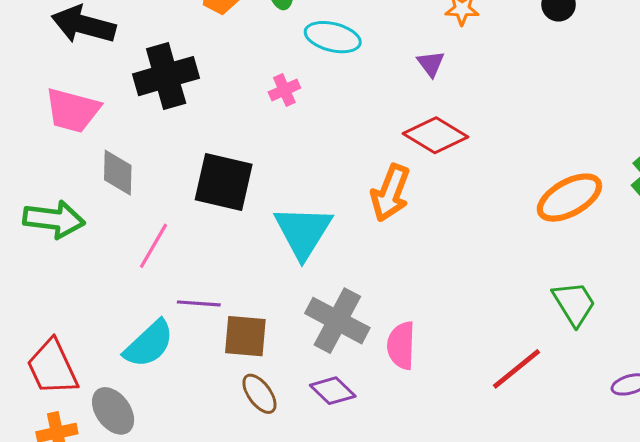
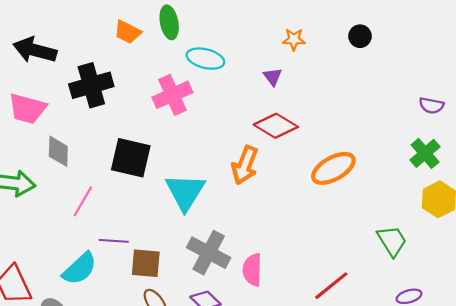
pink cross: (284, 90) -> (172, 95), size x1.8
orange ellipse: (569, 198) -> (333, 168), moved
green trapezoid: (574, 303) -> (392, 241), moved

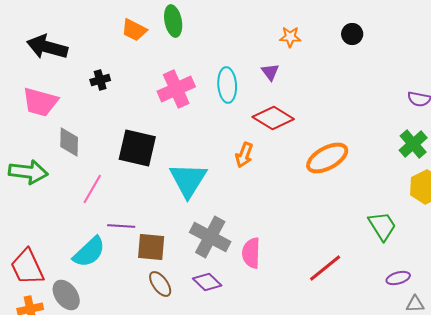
cyan ellipse: (205, 59) -> (227, 85), moved, turned 72
black cross: (91, 85) -> (100, 80), size x0.5
orange arrow: (245, 165) -> (244, 155), size x0.7

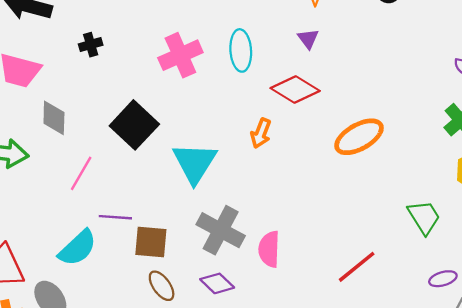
purple triangle: (270, 72) -> (308, 39), moved
black square: (137, 148) -> (134, 125), turned 30

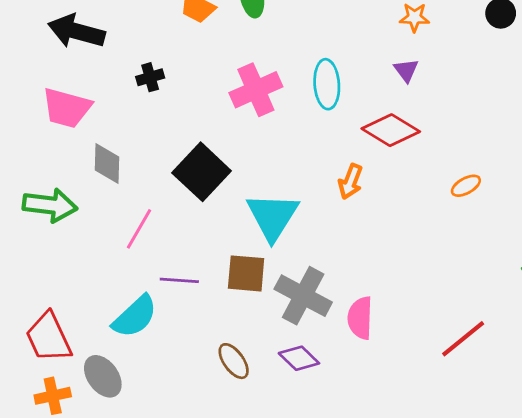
orange ellipse: (359, 137) -> (466, 186), size x0.5
brown square: (151, 242) -> (246, 273), moved

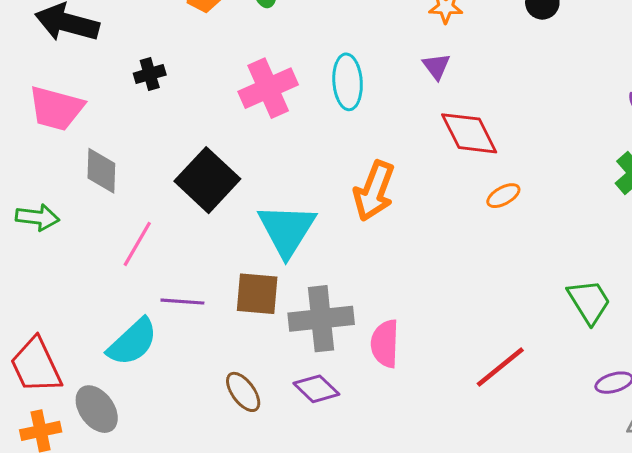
red diamond: (391, 130) -> (469, 133), moved, turned 32
orange arrow: (350, 182) -> (374, 191), size x1.5
green arrow: (50, 205) -> (37, 217), size x0.7
gray cross: (303, 296) -> (321, 319), turned -34

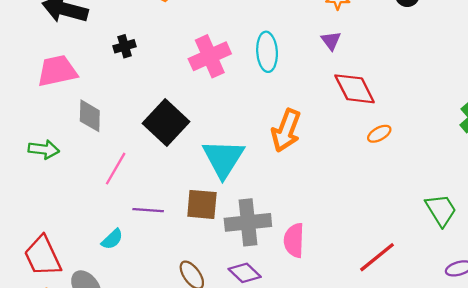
pink trapezoid: (56, 108) -> (57, 71), turned 153
cyan semicircle: (133, 342) -> (112, 239), size x0.6

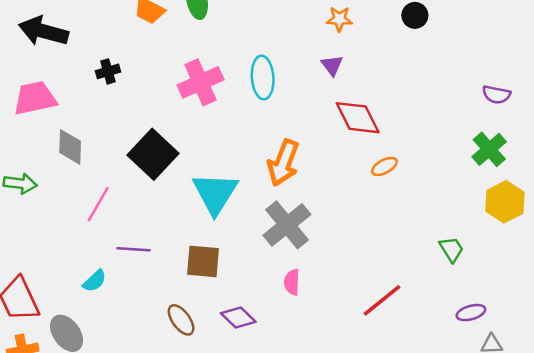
brown square: (202, 204) -> (203, 261), moved
green trapezoid: (441, 210) -> (451, 249), size x0.7
gray cross: (248, 222) -> (287, 225), moved, turned -33
pink semicircle: (294, 240) -> (292, 282), size x0.7

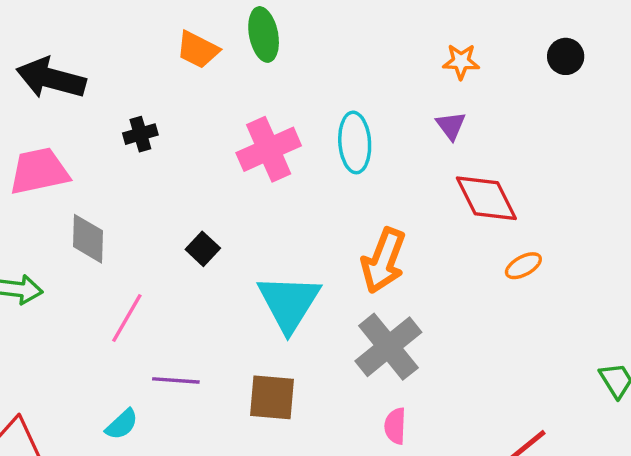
black square: (153, 154) -> (203, 249), size x0.5

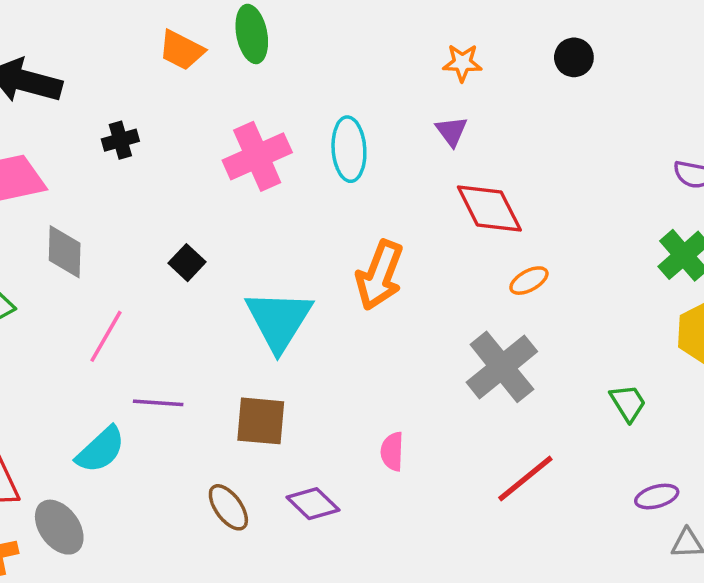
gray cross: (388, 347) -> (502, 367), moved
cyan semicircle: (122, 424) -> (101, 450), size x1.4

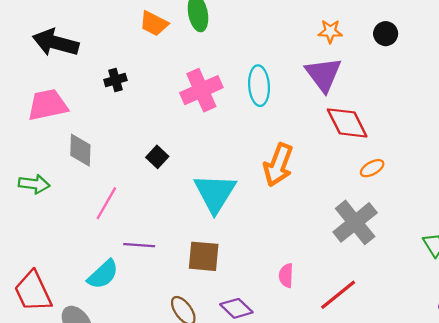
black circle: (574, 57) -> (386, 34), moved
purple triangle: (452, 131) -> (323, 74), size x1.8
red line: (525, 479) -> (338, 295), moved

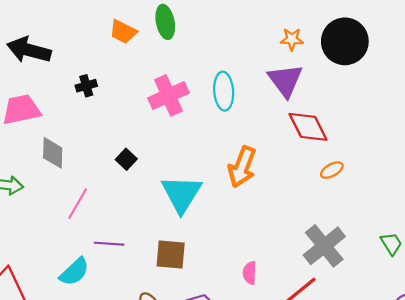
black circle: (386, 34) -> (345, 41), size x2.0
gray cross: (355, 222) -> (324, 246), moved

